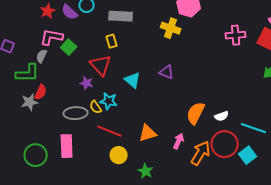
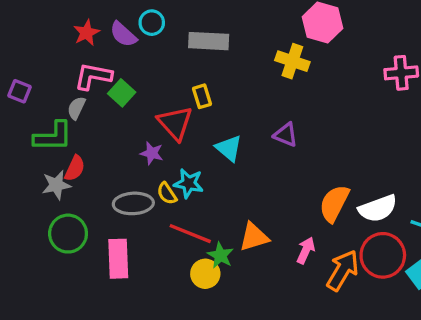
yellow rectangle: (112, 41) -> (202, 96), moved
white semicircle: (222, 116) -> (378, 208), size x1.6
green circle: (36, 155) -> (68, 234), moved
green star: (146, 171) -> (220, 255), moved

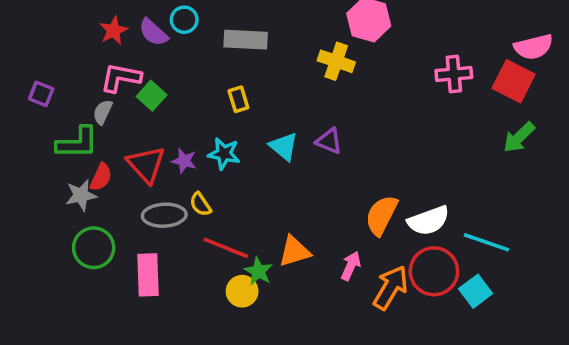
red triangle: (175, 123) -> (146, 164), moved
cyan triangle: (229, 148) -> (284, 146), moved
cyan star: (189, 183) -> (224, 154), moved

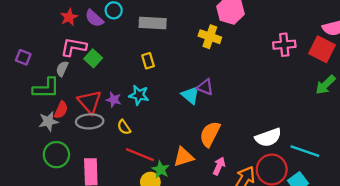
cyan triangle: (284, 146) -> (190, 95), moved
gray ellipse: (164, 215) -> (90, 121), moved
orange semicircle: (381, 215) -> (210, 134), moved

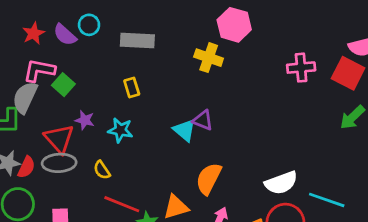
gray semicircle: (62, 69) -> (25, 97), size x1.6
purple star: (114, 100) -> (85, 120), moved
red semicircle: (61, 110) -> (26, 167), moved

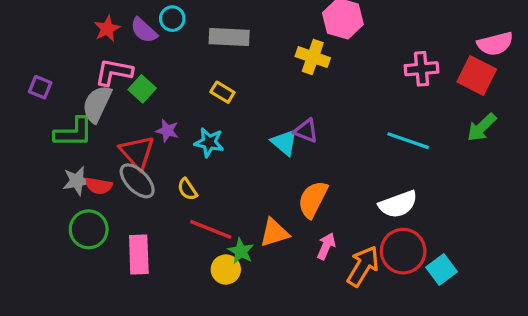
yellow rectangle: (132, 87) -> (222, 92), turned -42
gray ellipse: (59, 163) -> (137, 181), turned 48
red semicircle: (26, 167) -> (99, 186), turned 75
cyan line: (327, 200) -> (408, 141), moved

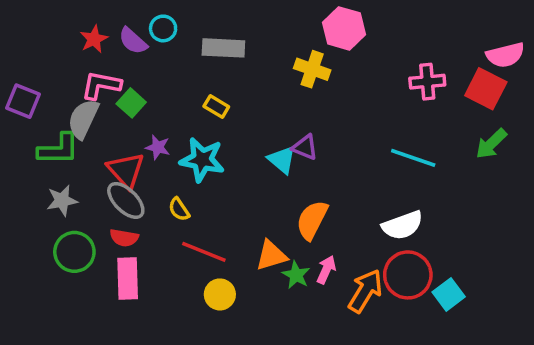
purple square: (40, 87) -> (23, 101), size x1.4
cyan star: (209, 142) -> (202, 160), size x1.4
red semicircle: (99, 186) -> (124, 238), moved
green star: (241, 251) -> (296, 275), moved

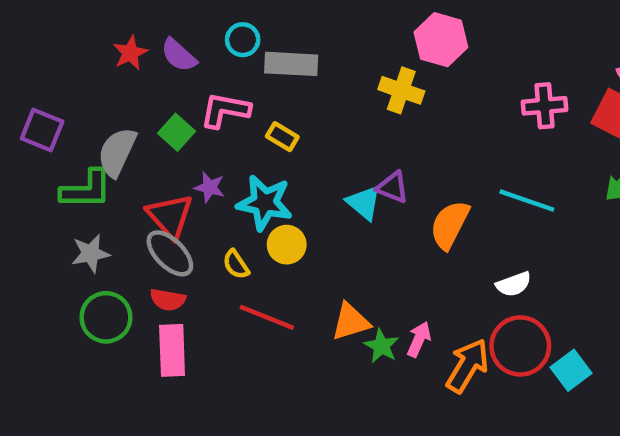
cyan circle: (163, 28) -> (243, 40), moved
pink L-shape: (101, 85) -> (225, 110), moved
orange semicircle: (312, 220) -> (450, 225), moved
white semicircle: (403, 225) -> (514, 284), size x0.7
yellow circle: (220, 294) -> (287, 245), moved

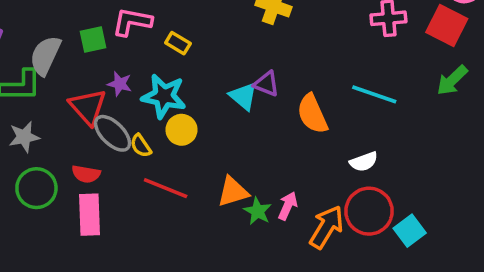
green square: (177, 132) -> (93, 40), turned 36
orange semicircle: (450, 225) -> (312, 114), turned -51
gray ellipse: (170, 253) -> (113, 133), moved

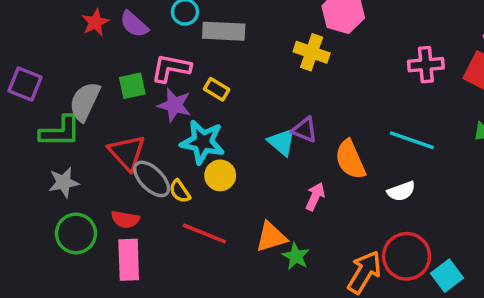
purple star: (120, 84) -> (174, 105), moved, size x1.4
white semicircle: (364, 162) -> (401, 191), moved
pink arrow: (288, 206) -> (315, 197), moved

